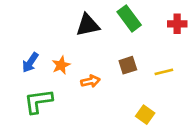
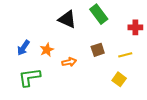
red cross: (177, 24) -> (135, 27), moved
black triangle: (88, 25) -> (67, 19), turned 36
yellow square: (145, 115) -> (119, 79), moved

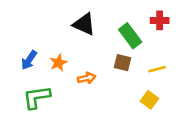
green rectangle: (99, 14) -> (130, 36), moved
red cross: (135, 27) -> (160, 20), moved
brown square: (98, 50) -> (122, 63), turned 32

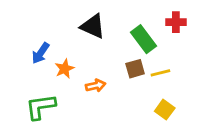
blue arrow: (29, 60) -> (41, 53), moved
brown square: (122, 63) -> (135, 69), turned -30
yellow line: (157, 69) -> (160, 73), moved

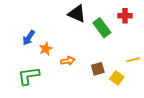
black triangle: (93, 26) -> (77, 14), moved
brown square: (135, 69) -> (98, 69), moved
yellow line: (160, 73) -> (133, 60), moved

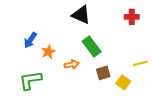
green rectangle: (102, 28) -> (92, 46), moved

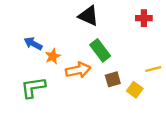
blue arrow: (30, 40) -> (33, 44), turned 84
orange arrow: (72, 64) -> (78, 70), size x1.5

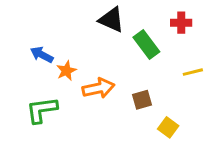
green rectangle: (100, 50) -> (146, 45), moved
yellow line: (153, 69) -> (193, 72), moved
yellow square: (135, 90) -> (168, 127), moved

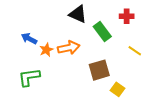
yellow line: (193, 72) -> (135, 51), turned 48
orange arrow: (98, 88) -> (69, 48), moved
brown square: (142, 100) -> (99, 70), size x1.5

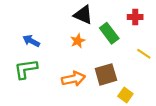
orange arrow: (69, 48) -> (73, 79), moved
orange star: (46, 50) -> (78, 41), moved
green L-shape: (29, 77) -> (26, 69), moved

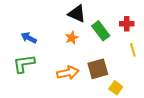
red cross: (135, 17) -> (127, 24), moved
yellow line: (144, 54) -> (133, 50), turned 40

